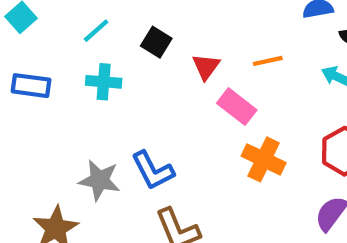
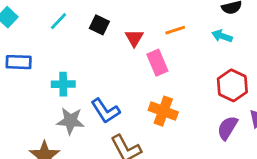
cyan cross: (104, 82) -> (63, 84), moved
pink rectangle: (237, 107) -> (157, 63), turned 35
orange cross: (264, 159) -> (163, 111), moved

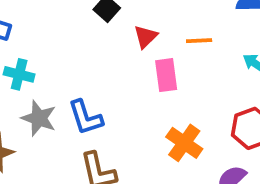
cyan cross: (63, 84) -> (19, 74), moved
orange cross: (163, 111) -> (184, 143), moved

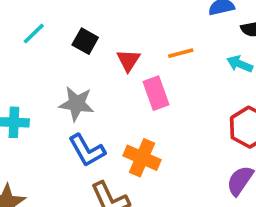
gray star: (39, 118) -> (77, 104), moved
orange cross: (184, 143) -> (142, 158), moved

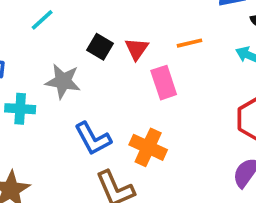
black square: (85, 41) -> (100, 47), moved
gray star: (77, 104) -> (63, 81), moved

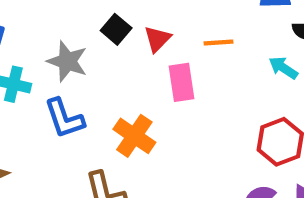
blue L-shape: (93, 139) -> (64, 118), moved
orange cross: (148, 147) -> (134, 136), moved

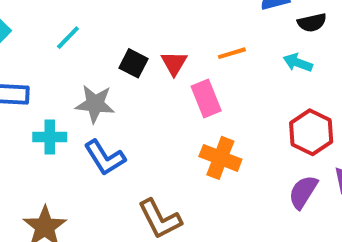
orange cross: (134, 136) -> (220, 158), moved

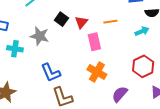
cyan arrow: (298, 63) -> (142, 31), turned 128
blue L-shape: (105, 158) -> (51, 73), moved
purple semicircle: (303, 192) -> (120, 94), moved

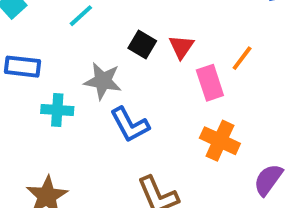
orange line: (110, 22) -> (242, 58), moved, turned -40
blue L-shape: (51, 73) -> (130, 125), moved

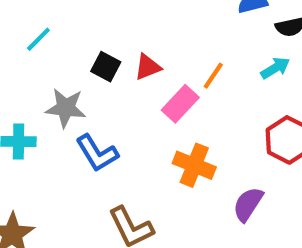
red triangle: (181, 47) -> (148, 67), turned 36
pink rectangle: (210, 83) -> (180, 104), turned 64

